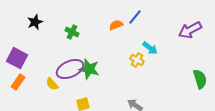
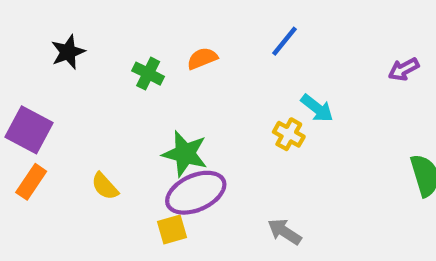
orange semicircle: (116, 25) -> (202, 58), moved
purple arrow: (190, 30) -> (404, 69), size x0.6
purple ellipse: (70, 69) -> (196, 193), moved

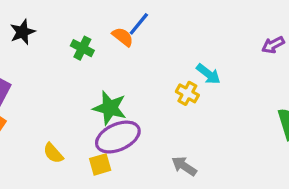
blue line: (285, 41) -> (139, 24), moved
orange semicircle: (202, 58) -> (123, 37), turned 60
yellow semicircle: (105, 186) -> (53, 153), moved

